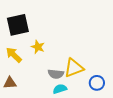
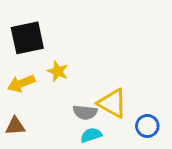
yellow arrow: (14, 55) -> (21, 83), turned -66
yellow triangle: (74, 68) -> (112, 103), turned 50

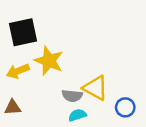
yellow star: (58, 71) -> (49, 61), size x1.6

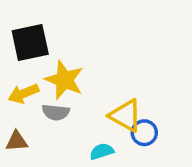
gray semicircle: (72, 96) -> (56, 112), moved
blue circle: (125, 107) -> (144, 133), moved

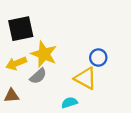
gray semicircle: (56, 112) -> (38, 76), turned -48
blue circle: (144, 133) -> (98, 58), moved

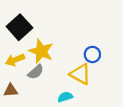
black square: (21, 29) -> (19, 27), turned -30

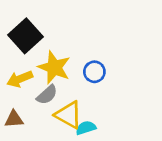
blue circle: (92, 54) -> (94, 72), moved
yellow triangle: (80, 74) -> (69, 115), moved

